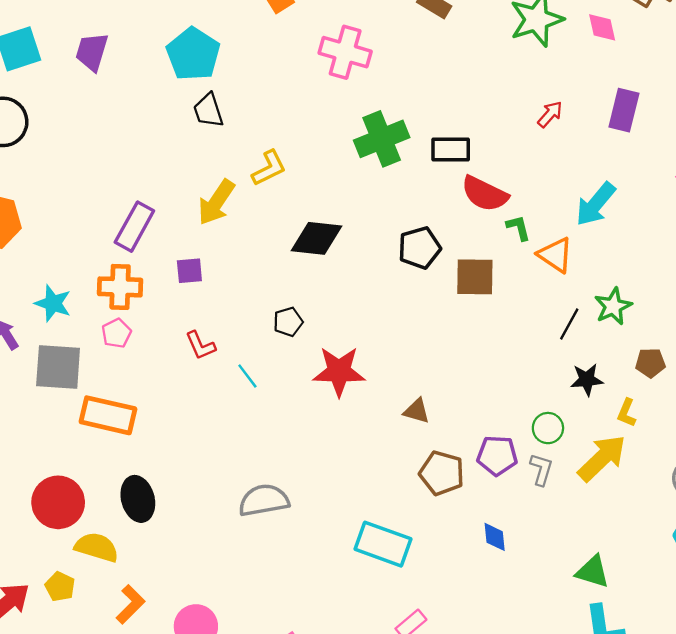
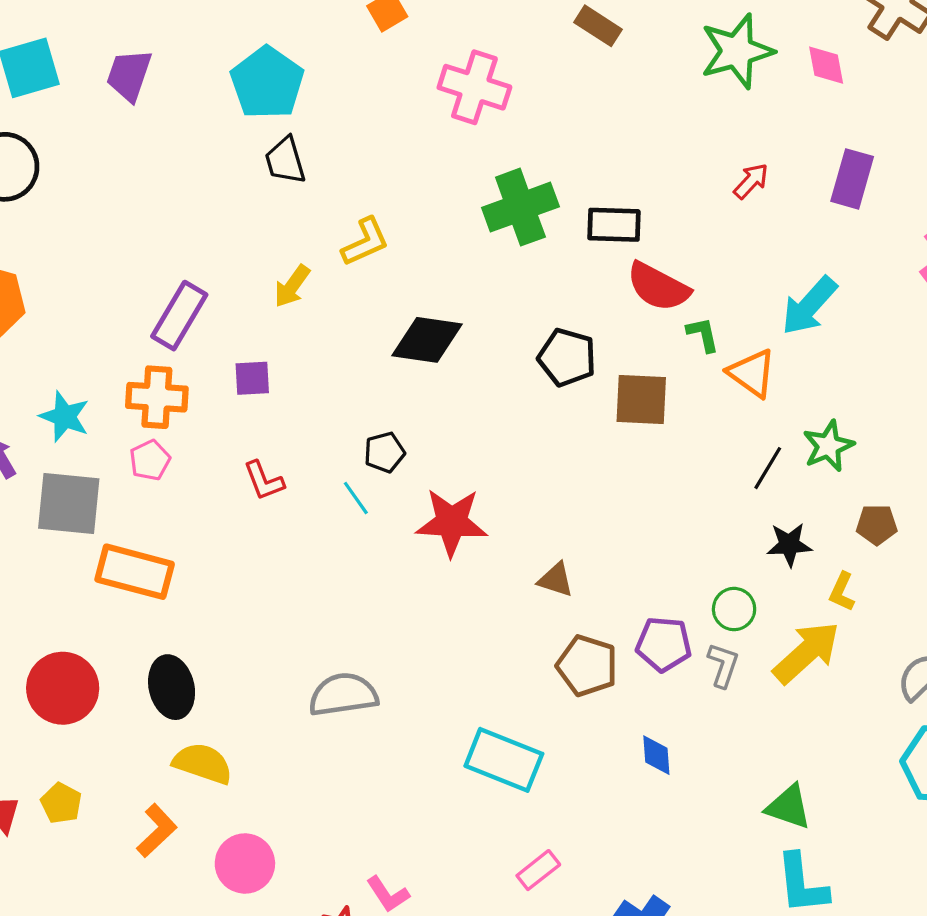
yellow arrow: (216, 202) -> (292, 286), size x0.7
black pentagon: (419, 248) -> (567, 357), turned 30
cyan line: (247, 376) -> (356, 498), moved
yellow semicircle: (97, 547) -> (203, 763), moved

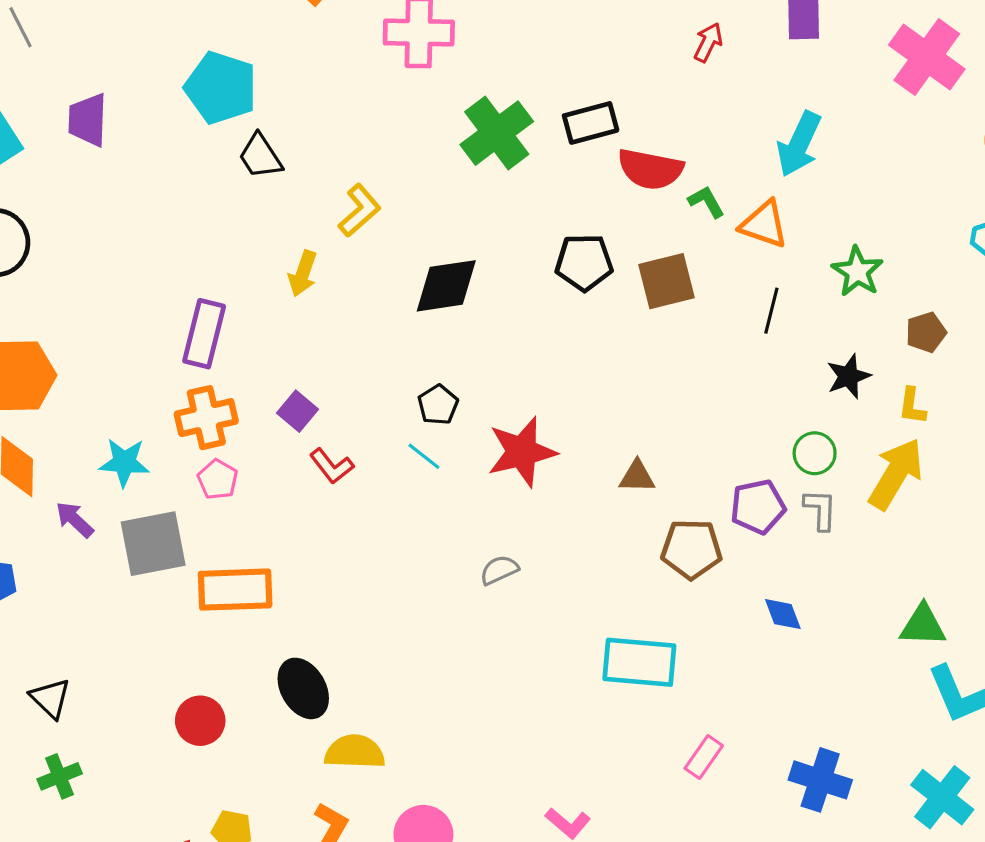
purple square: (252, 378) -> (297, 411), moved, turned -30
black line: (768, 468) -> (771, 311), moved
red circle: (63, 688) -> (200, 721), size x0.7
gray semicircle: (343, 695) -> (499, 570), moved, size x0.6

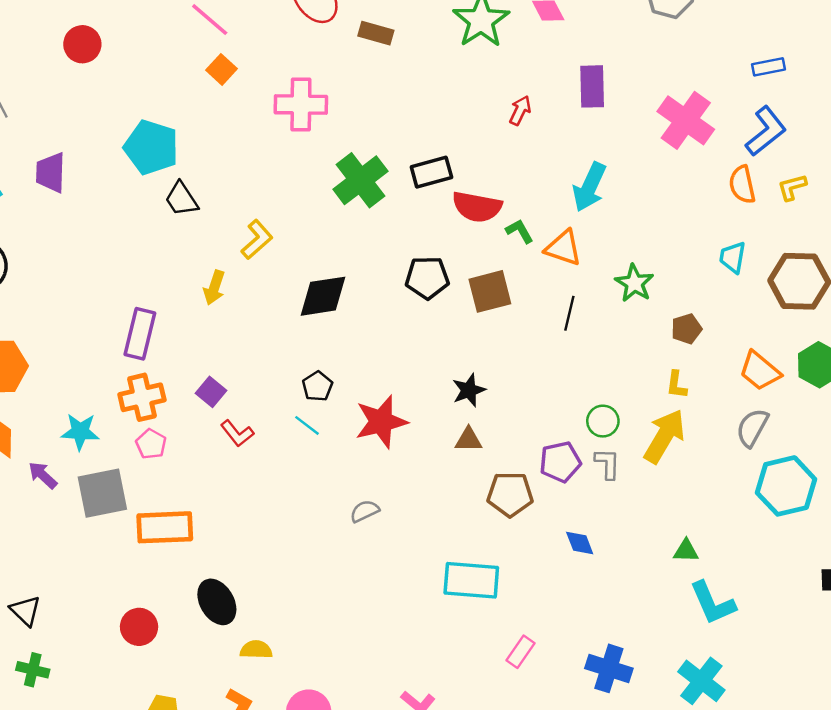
black star: (849, 376) -> (469, 390), moved
green triangle: (923, 625) -> (686, 551), size x0.7
yellow semicircle: (355, 752) -> (256, 650), size x0.7
green cross: (60, 776) -> (33, 670), turned 36

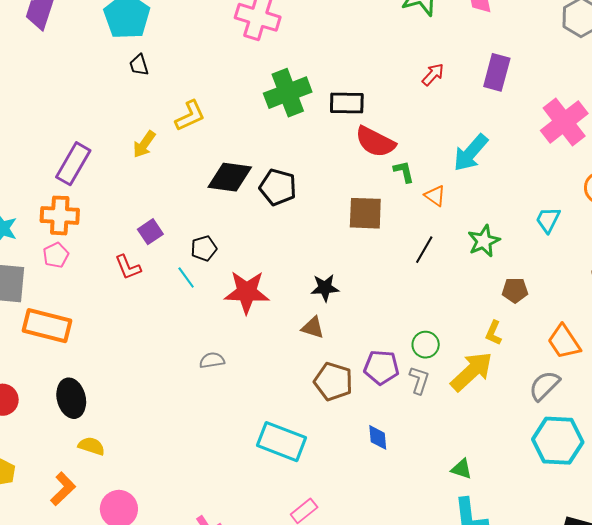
black trapezoid: (182, 199) -> (139, 65), size x0.7
orange triangle: (563, 248) -> (435, 196), size x0.7
cyan trapezoid: (733, 257) -> (548, 220), moved
black pentagon: (427, 278) -> (278, 187), moved
purple square: (211, 392) -> (150, 232), moved

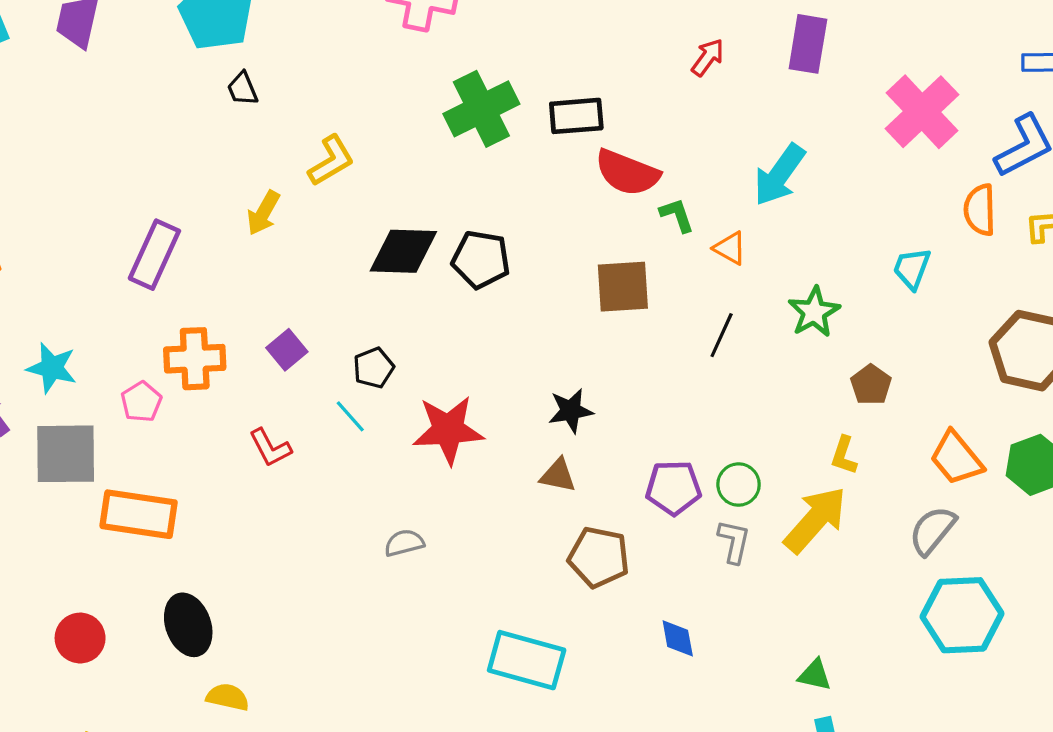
orange cross: (60, 215) -> (195, 359), moved
red L-shape: (128, 267) -> (270, 448), moved
brown pentagon: (515, 290) -> (871, 385), turned -30
purple pentagon: (381, 367) -> (673, 488), moved

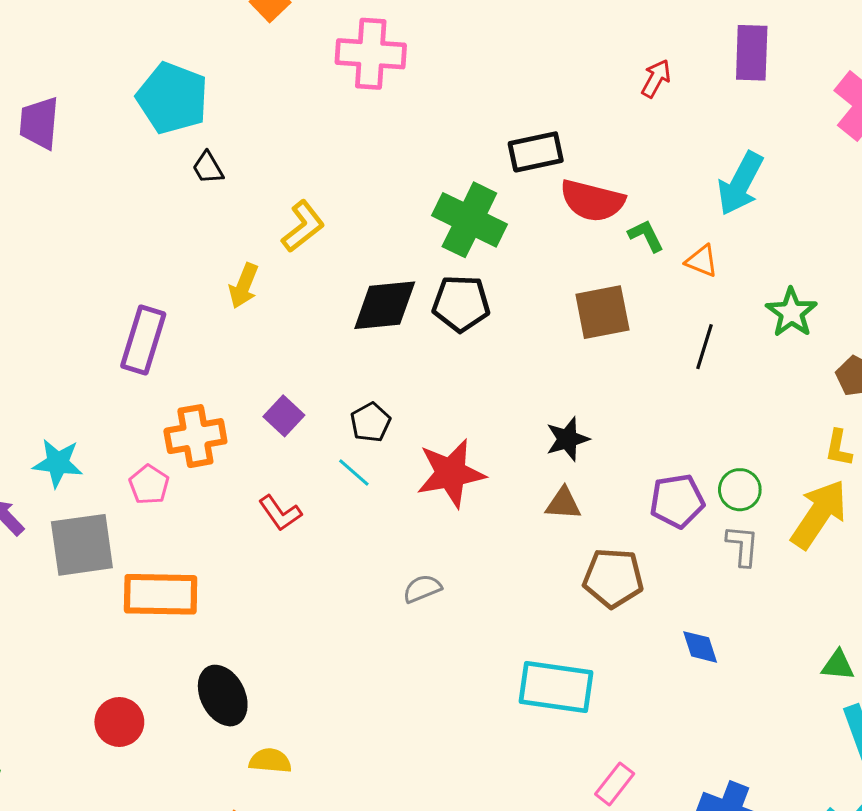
green cross: (481, 109) -> (469, 220), moved, turned -30

